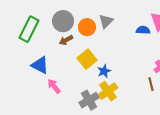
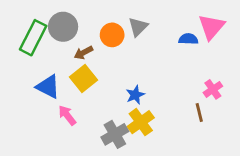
gray circle: (63, 21) -> (63, 27), moved
yellow square: (87, 59) -> (83, 79), moved

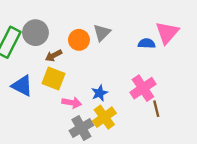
yellow square: (83, 79) -> (54, 79), turned -30
pink cross: (213, 89) -> (143, 88), moved, size x1.5
pink arrow: (67, 115) -> (72, 103), moved, turned 138

